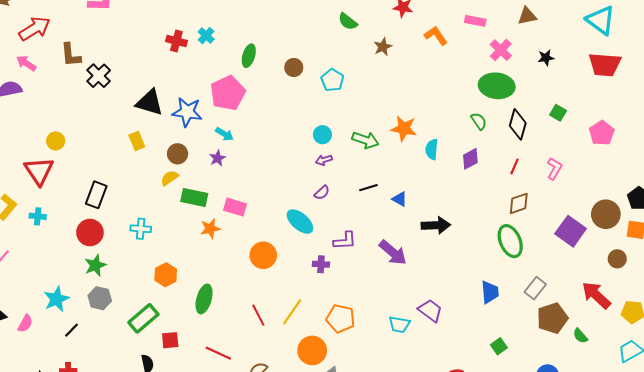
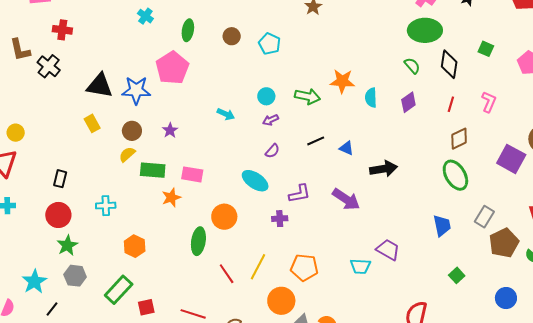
red cross: (176, 41) -> (62, 30), moved
cyan arrow: (224, 134) -> (226, 114), moved
black rectangle: (96, 195) -> (60, 179), size x0.7
green ellipse: (204, 299) -> (198, 241), moved

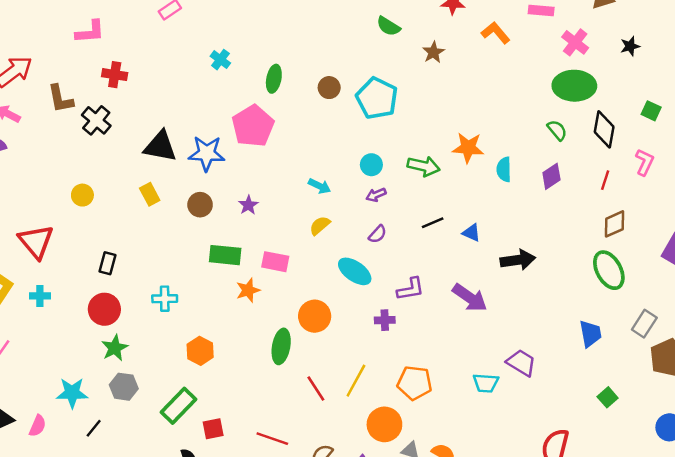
cyan pentagon: (269, 44) -> (377, 98), size x1.5
pink L-shape: (489, 102) -> (645, 162), moved
yellow circle: (16, 133) -> (82, 195), moved
yellow semicircle: (127, 154) -> (320, 226), moved
cyan star: (34, 281) -> (72, 393), turned 30

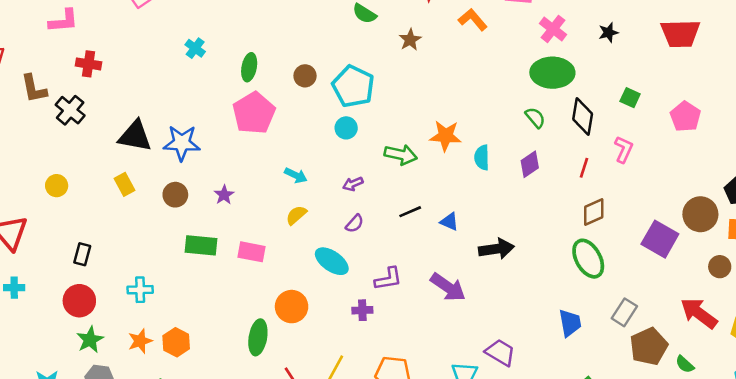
pink pentagon: (253, 126) -> (254, 113), moved
cyan circle: (371, 165) -> (346, 128), moved
orange star: (248, 290) -> (140, 341), moved

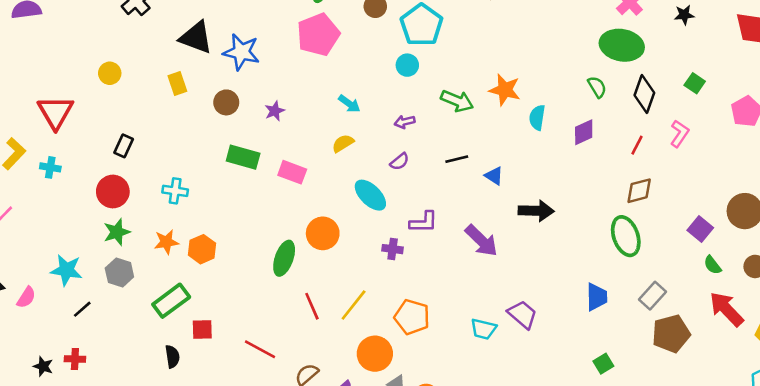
purple square: (660, 239) -> (700, 229), size x0.7
green semicircle: (685, 364) -> (712, 265), moved

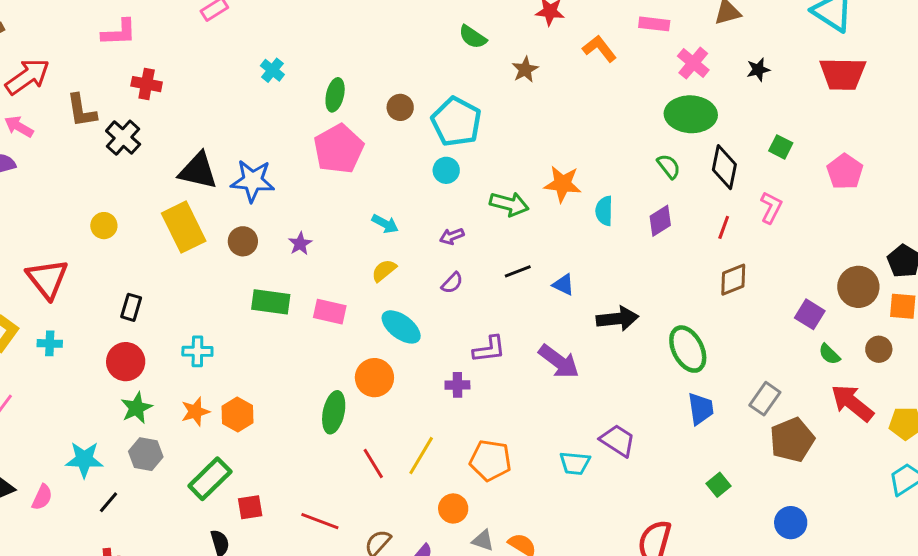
yellow rectangle: (177, 84) -> (184, 227), size x1.8
cyan ellipse: (370, 195) -> (401, 327), moved
green ellipse: (626, 236) -> (688, 349), moved
orange circle: (375, 354) -> (453, 508), size x0.7

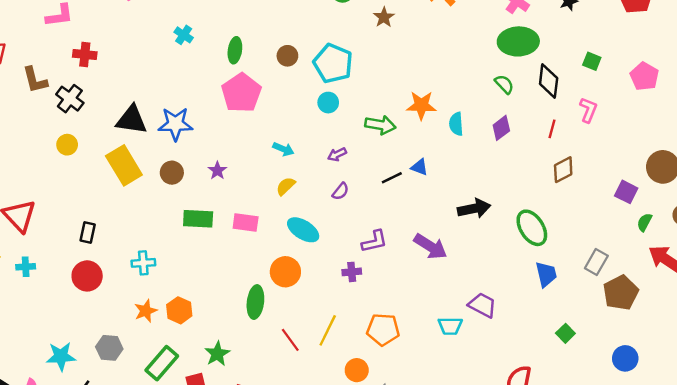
yellow circle: (104, 226) -> (67, 145), moved
blue triangle: (563, 285) -> (419, 167), moved
green semicircle: (829, 354) -> (644, 222), turned 78
green star: (136, 408) -> (217, 354), moved

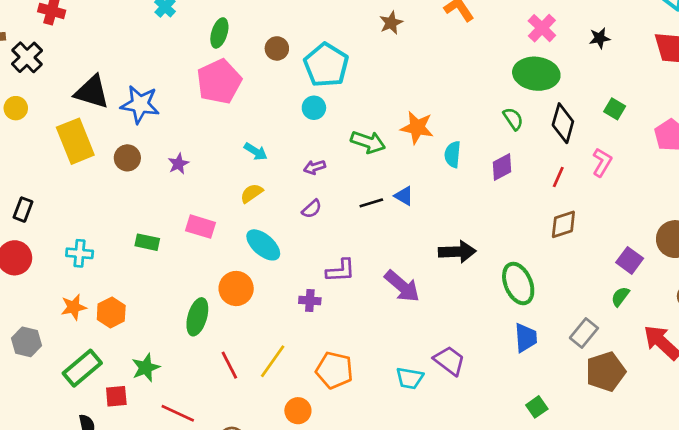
green rectangle: (198, 219) -> (147, 242), moved, size x0.7
green semicircle: (644, 222) -> (620, 297), moved

